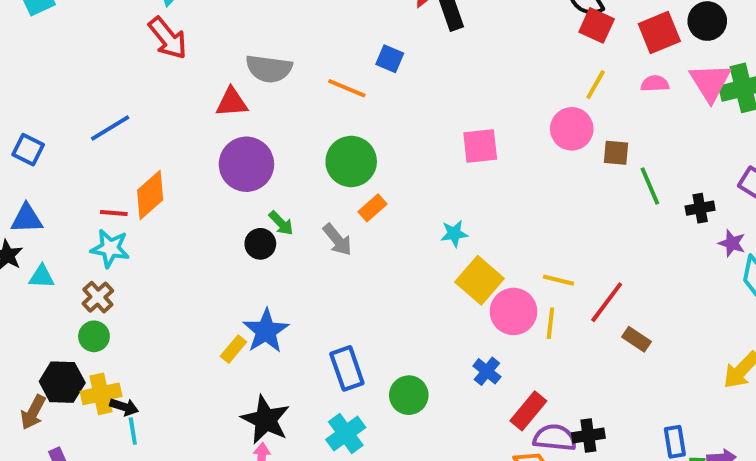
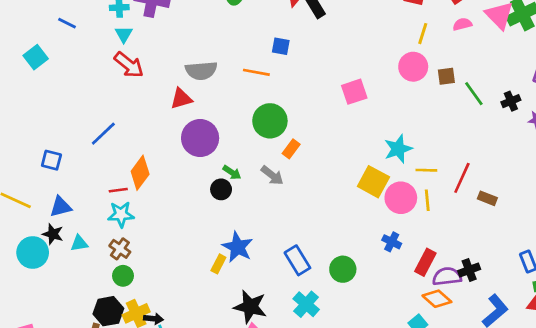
cyan star: (454, 234) -> (398, 149), moved, size x1.5

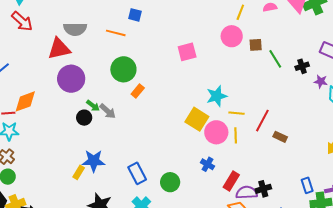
red triangle: (181, 99) -> (59, 49), size x1.4
orange diamond: (140, 173) -> (25, 101), turned 30
gray arrow: (272, 175) -> (108, 111), moved
blue star: (238, 247) -> (94, 161), turned -30

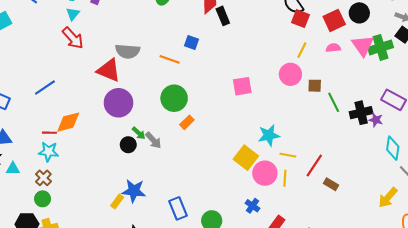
red triangle: (59, 49) -> (109, 70), turned 30
black cross: (302, 66) -> (361, 113), size x1.5
purple star: (321, 81) -> (376, 120), moved

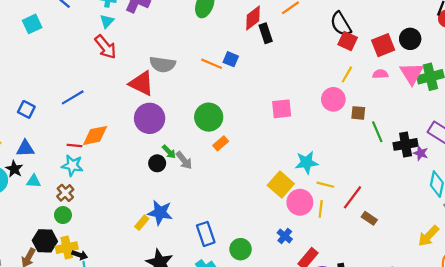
orange line: (170, 59) -> (212, 64), moved

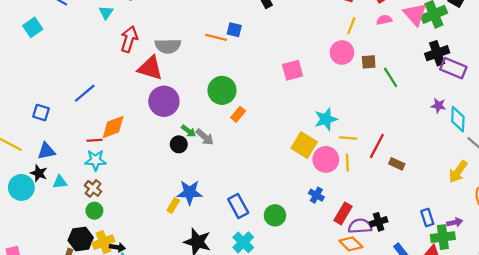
red arrow: (106, 47) -> (129, 39), moved, turned -115
black cross: (406, 144) -> (437, 53), moved
purple star: (421, 153) -> (438, 106), moved

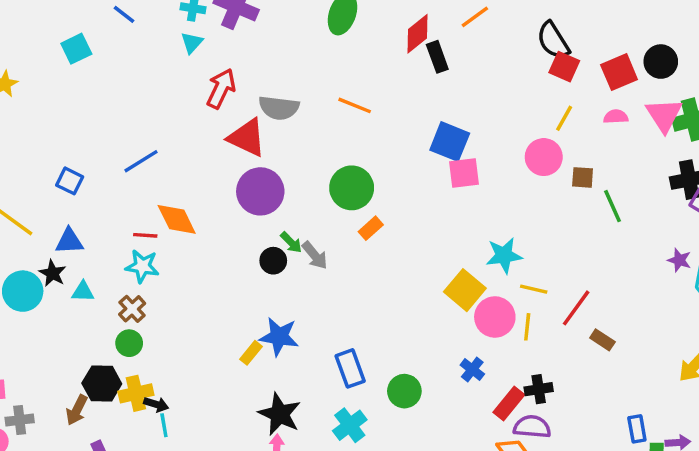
blue square: (234, 30) -> (450, 142), moved, size x1.6
orange diamond: (113, 127) -> (177, 219), turned 76
black cross: (379, 222) -> (539, 389), moved

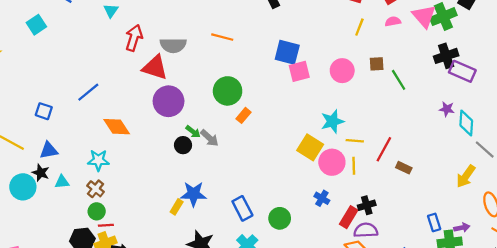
pink circle: (544, 157) -> (342, 71), moved
red line: (145, 235) -> (106, 225), moved

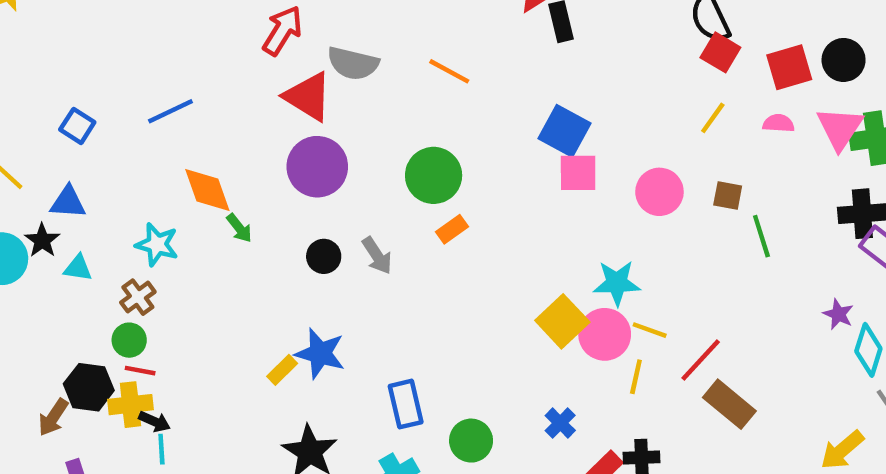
green arrow: (193, 132) -> (239, 228), moved
pink circle: (332, 162) -> (605, 334), moved
brown rectangle: (404, 168) -> (729, 404), size x1.6

